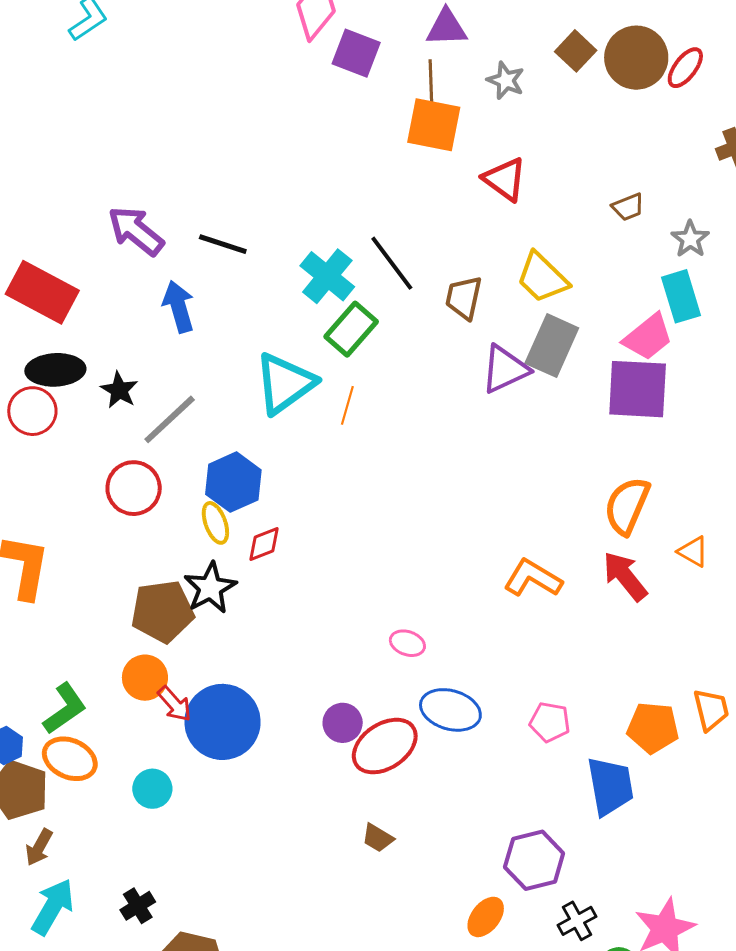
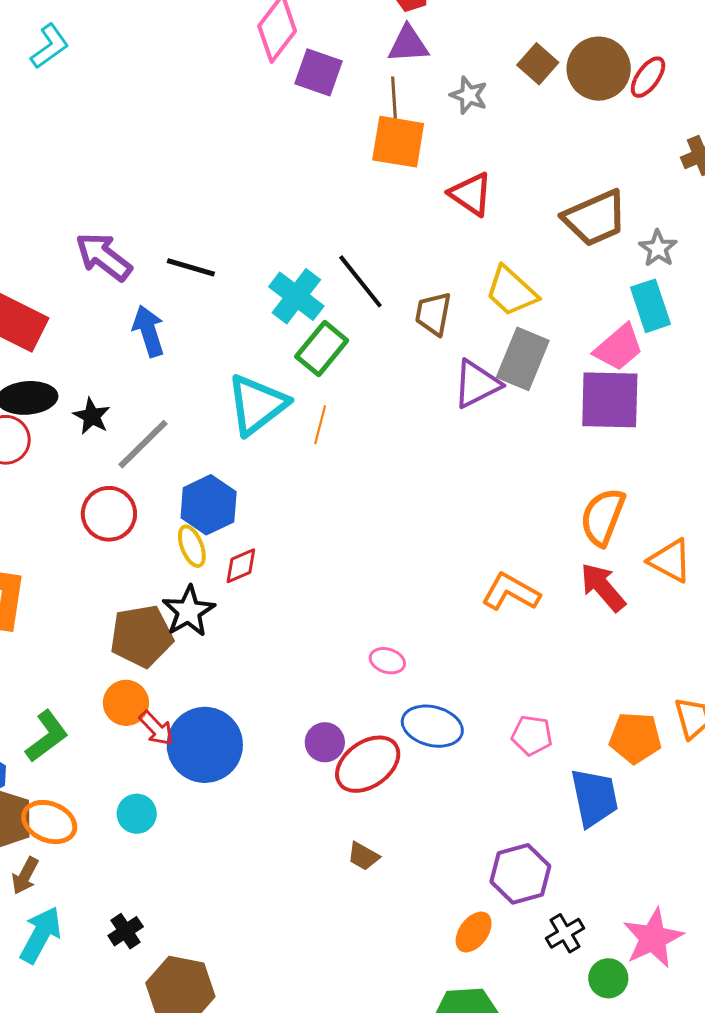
brown trapezoid: (628, 207) -> (595, 218), size x2.0
orange triangle: (693, 552) -> (670, 561), size x1.4
orange ellipse: (70, 759) -> (49, 822), moved

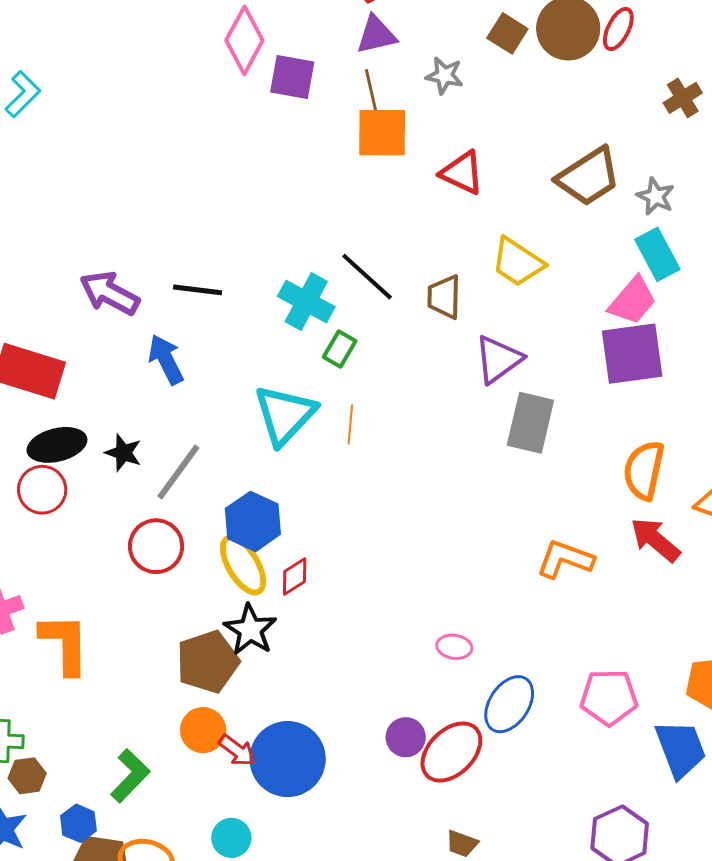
green rectangle: (322, 348) -> (340, 349), size x0.7
gray rectangle: (523, 359) -> (530, 423), moved
yellow ellipse: (192, 546) -> (243, 565), size x1.5
blue ellipse: (432, 726) -> (509, 704), turned -62
pink pentagon: (532, 735) -> (609, 697), size x1.4

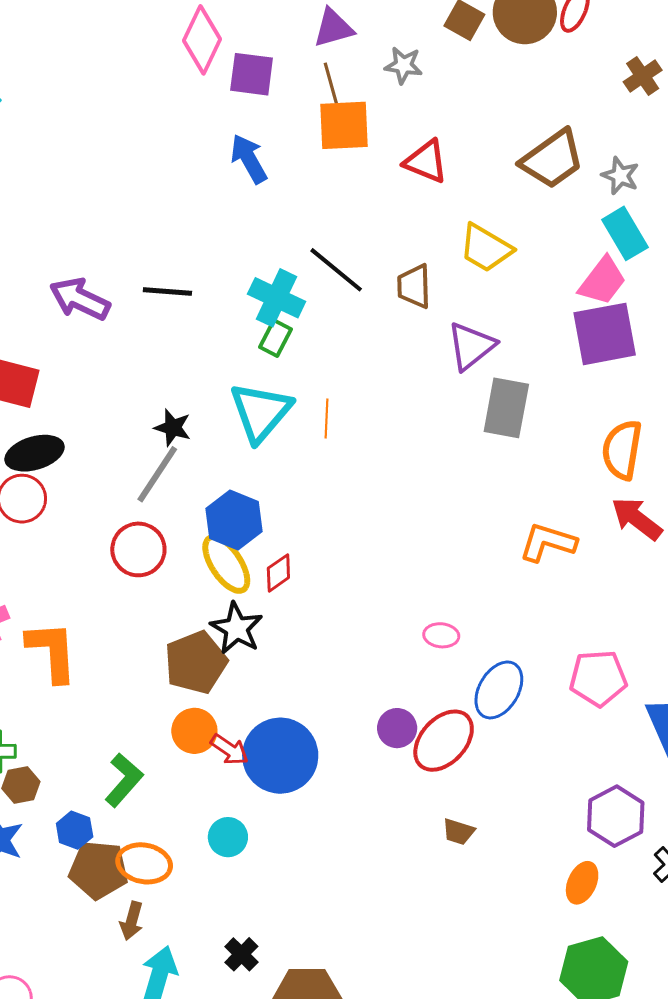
green rectangle: (340, 349) -> (275, 338), moved
blue arrow: (166, 359) -> (249, 159), moved
black star: (123, 453) -> (173, 428), moved

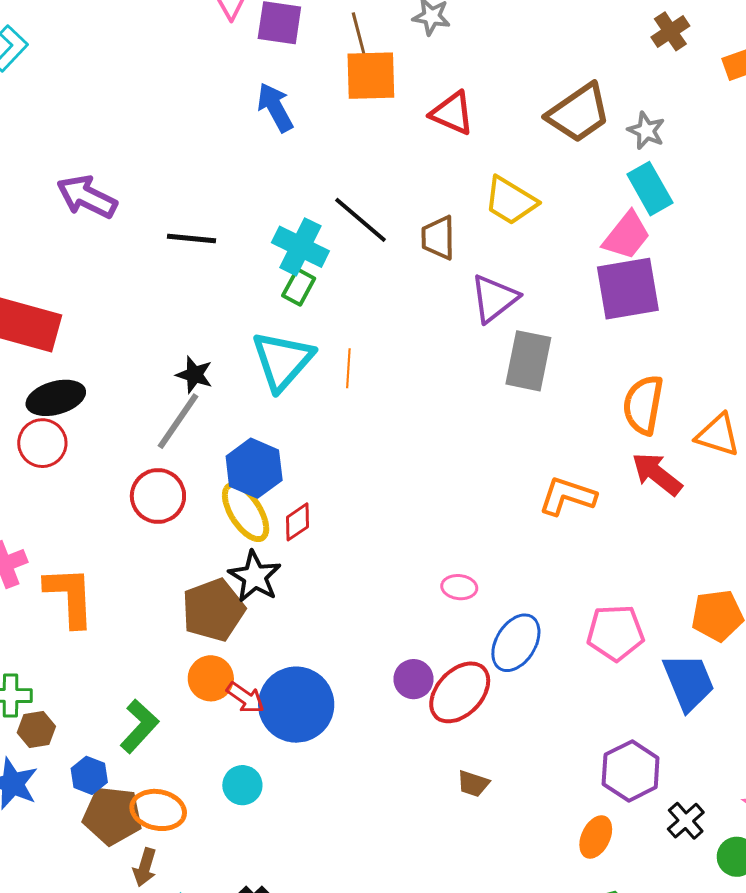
purple arrow: (80, 299) -> (87, 197), moved

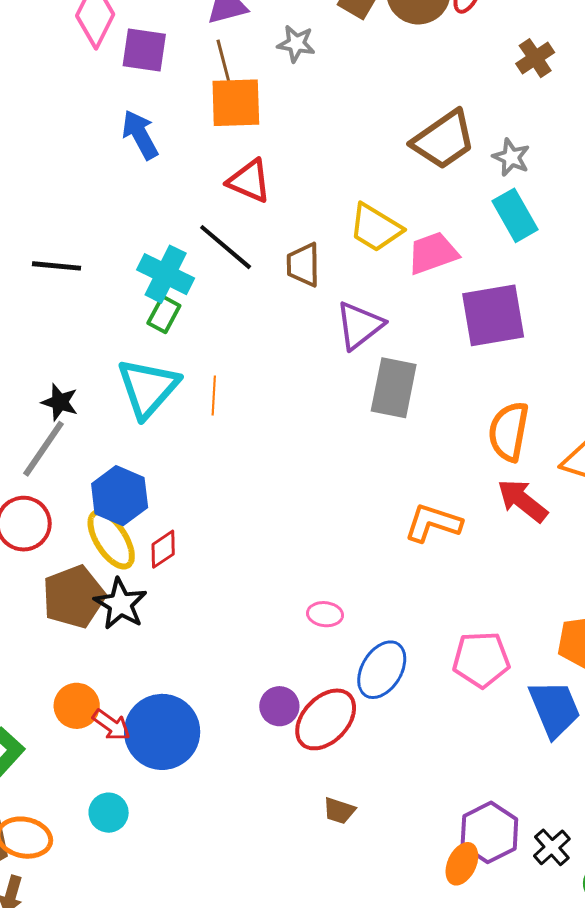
red triangle: (452, 113) -> (249, 181), moved
pink trapezoid: (627, 236) -> (433, 253), moved, turned -148
brown pentagon: (213, 610) -> (74, 597), moved
purple hexagon: (631, 771) -> (489, 832), moved

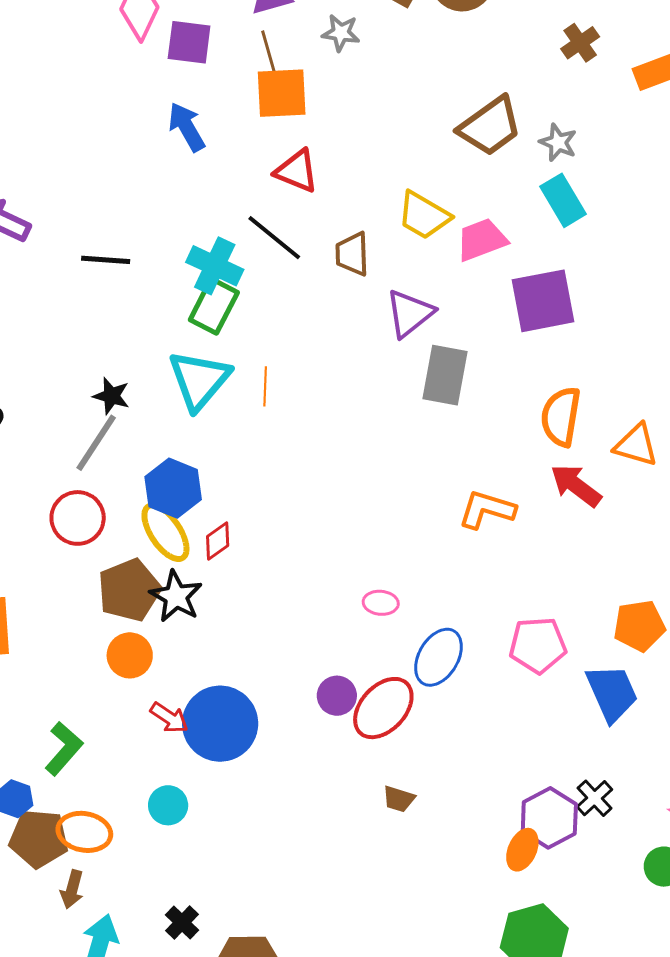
green rectangle: (164, 314) -> (214, 306), size x1.5
orange circle: (77, 706) -> (130, 655), moved
black cross: (552, 847) -> (595, 798), moved

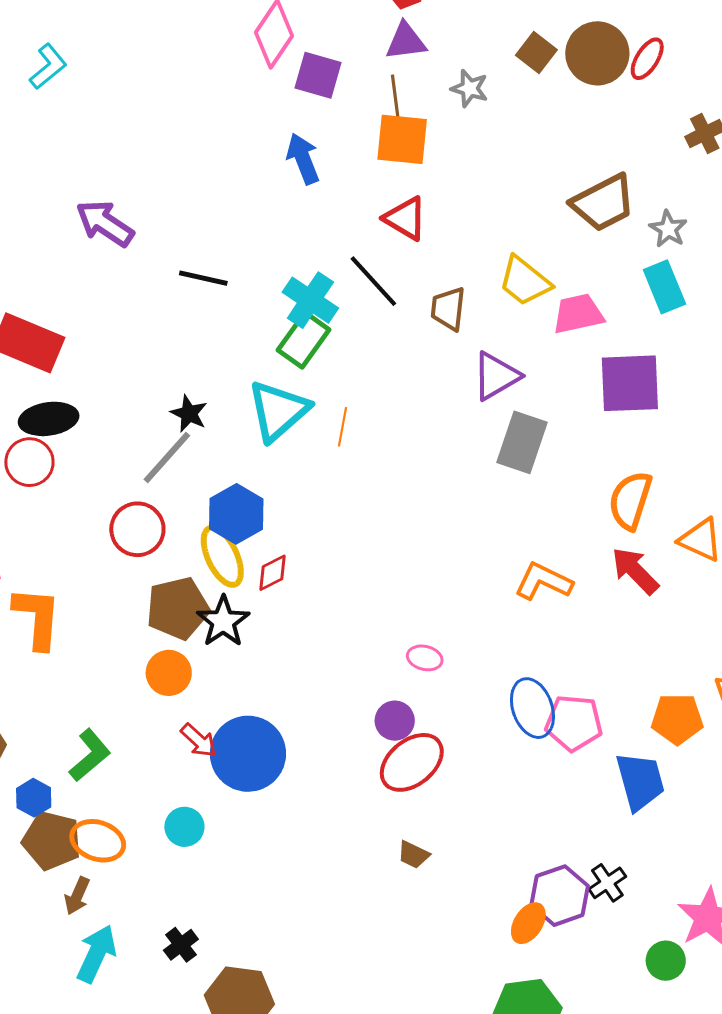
blue ellipse: (438, 657) -> (532, 708), moved, turned -58
purple circle: (337, 696) -> (395, 721), moved

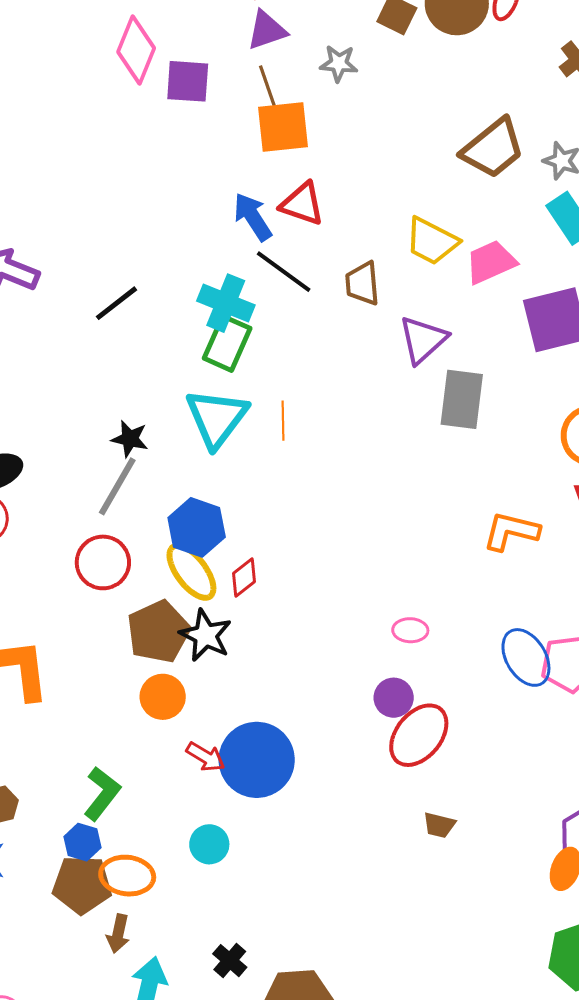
blue arrow: (303, 159) -> (253, 217), moved
black line: (203, 278) -> (116, 303), turned -39
blue hexagon: (34, 798) -> (82, 842), moved

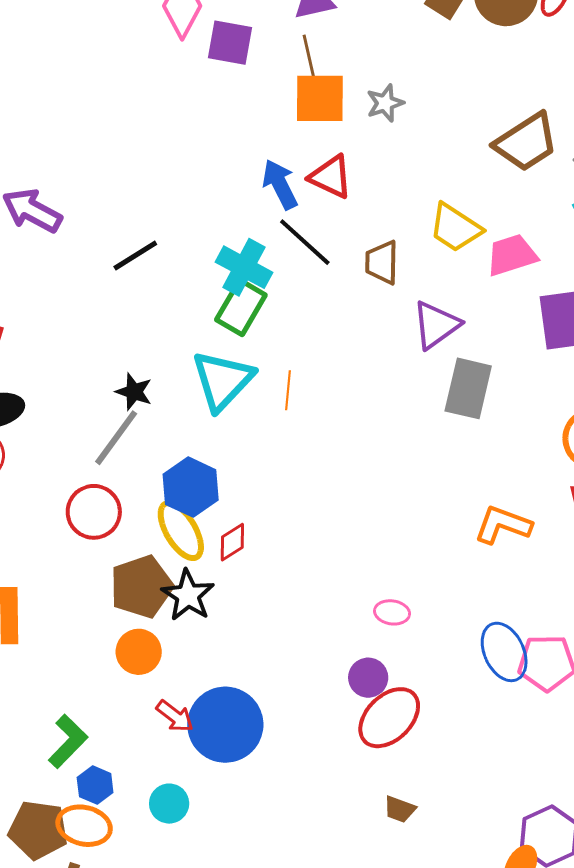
gray star: (339, 63) -> (385, 103), moved, turned -30
blue hexagon: (82, 842) -> (95, 785), moved

